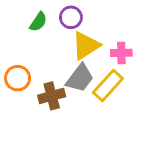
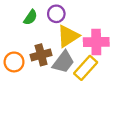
pink cross: (121, 53) -> (96, 42), size x1.5
brown cross: (52, 96) -> (41, 55), moved

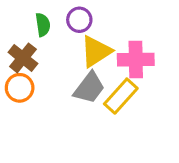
green semicircle: (30, 17) -> (43, 25), turned -42
brown cross: (41, 55) -> (23, 58), moved, turned -36

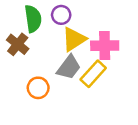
green semicircle: (43, 25) -> (33, 19), size x1.5
orange circle: (20, 88) -> (38, 88), moved

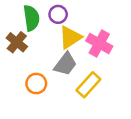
pink cross: (105, 46) -> (99, 43), turned 30
yellow rectangle: (93, 74) -> (88, 85), moved

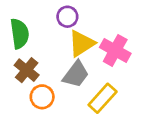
green semicircle: (31, 18) -> (20, 34), moved
brown cross: (17, 42) -> (27, 70), moved

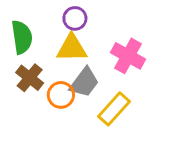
yellow triangle: (81, 43) -> (72, 48), moved, turned 32
orange circle: (42, 97) -> (61, 95), moved

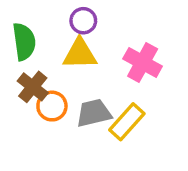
gray trapezoid: (84, 82) -> (94, 113), moved, turned -140
orange circle: (61, 95) -> (52, 106), moved

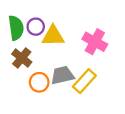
purple circle: (83, 21) -> (36, 27), moved
orange circle: (52, 106) -> (39, 82), moved

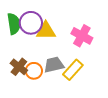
purple circle: (36, 27) -> (31, 23), size x1.5
brown cross: (22, 58) -> (19, 67), moved

